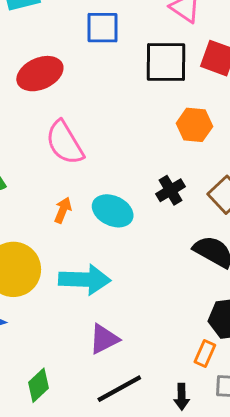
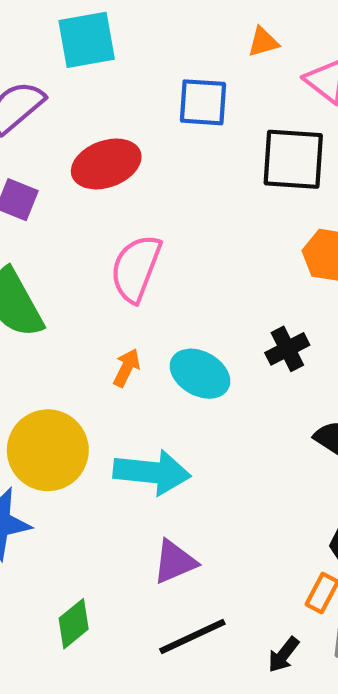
pink semicircle: (65, 143) -> (136, 268), turned 48
black arrow: (182, 397) -> (283, 655), turned 35

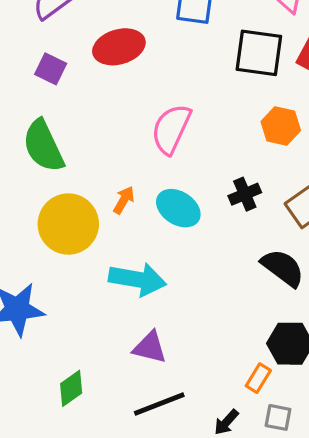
pink semicircle: (136, 268) -> (171, 129), moved
yellow circle: (48, 450) -> (68, 224), moved
purple triangle: (175, 562) -> (150, 347), turned 33

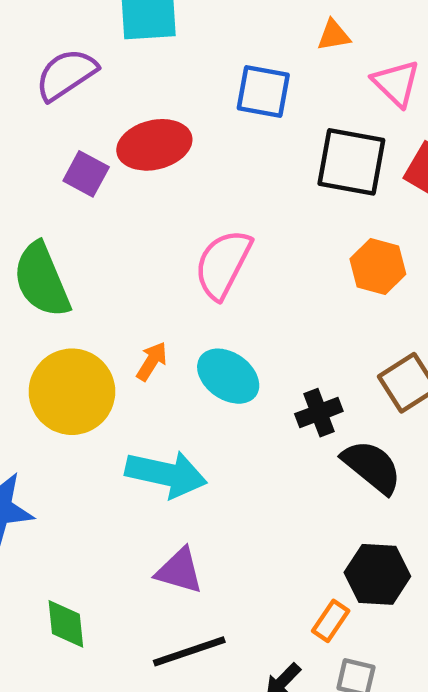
purple square: (51, 69) -> (86, 174), moved
black cross: (245, 194) -> (319, 413), moved
green diamond: (71, 388) -> (66, 624), turned -63

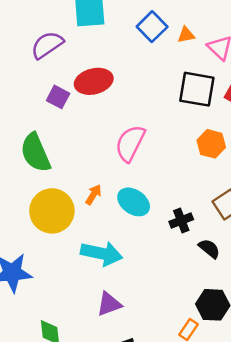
orange triangle: (334, 35) -> (186, 35), moved
blue square: (263, 91) -> (152, 27), moved, turned 36
black semicircle: (372, 467) -> (209, 249), size x0.7
purple triangle: (179, 571) -> (109, 304), turned -36

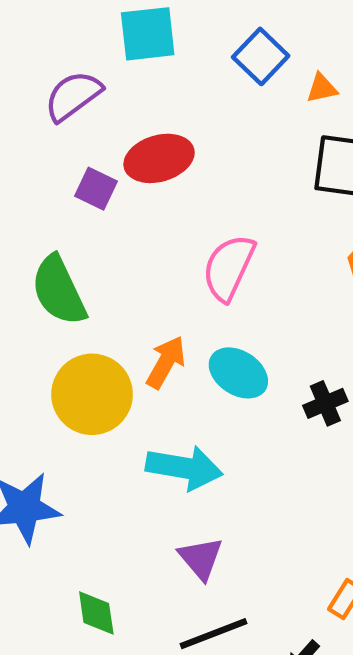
orange triangle: (186, 35) -> (322, 88), moved
orange arrow: (94, 195) -> (166, 362), size x1.4
purple triangle: (109, 304) -> (201, 558), turned -48

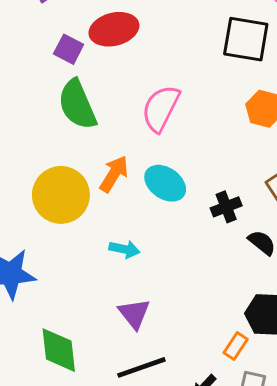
green semicircle: (59, 290) -> (77, 105), moved
cyan arrow: (184, 468) -> (124, 249), size x0.6
green diamond: (96, 613) -> (59, 350), size x1.4

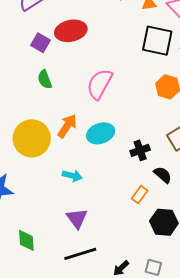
green semicircle: (77, 105) -> (45, 79), size x0.6
cyan ellipse: (165, 183) -> (101, 133), turned -56
orange rectangle: (236, 346) -> (140, 195), moved
green diamond: (59, 350) -> (26, 240), size x0.7

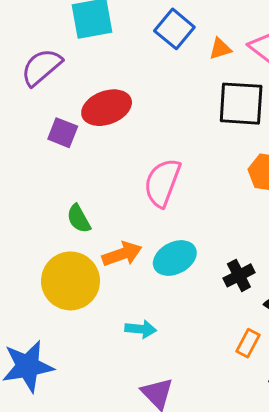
green semicircle: (45, 79) -> (79, 219), moved
orange arrow: (67, 126) -> (122, 254), turned 45

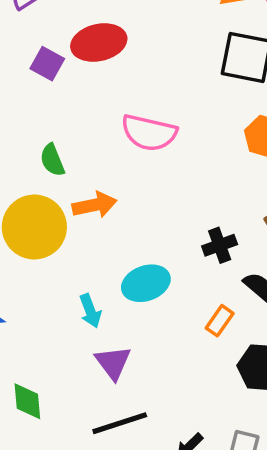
pink semicircle: (162, 183) -> (149, 133), turned -105
cyan ellipse: (175, 258) -> (146, 283), moved
cyan arrow: (141, 329) -> (90, 311), moved, turned 56

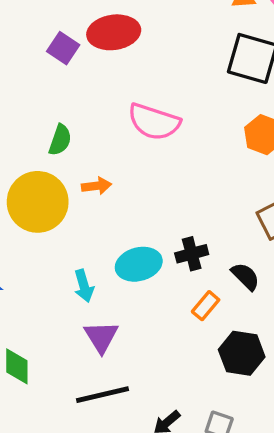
green semicircle: (52, 160) -> (60, 140), turned -144
orange arrow: (95, 205) -> (96, 186), size x0.7
black cross: (220, 245) -> (192, 254), moved

